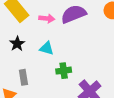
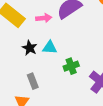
black star: (17, 44) -> (30, 48), moved

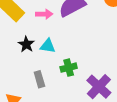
gray rectangle: (33, 81) -> (39, 79), moved

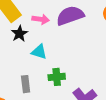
black star: (26, 44) -> (20, 34), moved

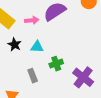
black star: (20, 34) -> (15, 45), moved

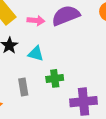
purple cross: (83, 77) -> (84, 102), turned 35

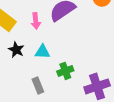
pink arrow: (36, 21) -> (36, 21), turned 91

